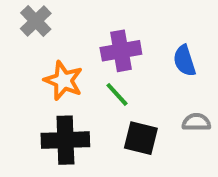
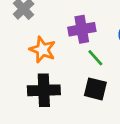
green line: (117, 94) -> (95, 58), moved

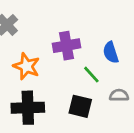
green line: (95, 58) -> (91, 75), moved

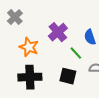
purple cross: (67, 46) -> (58, 32), turned -30

